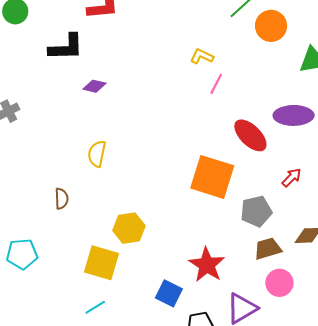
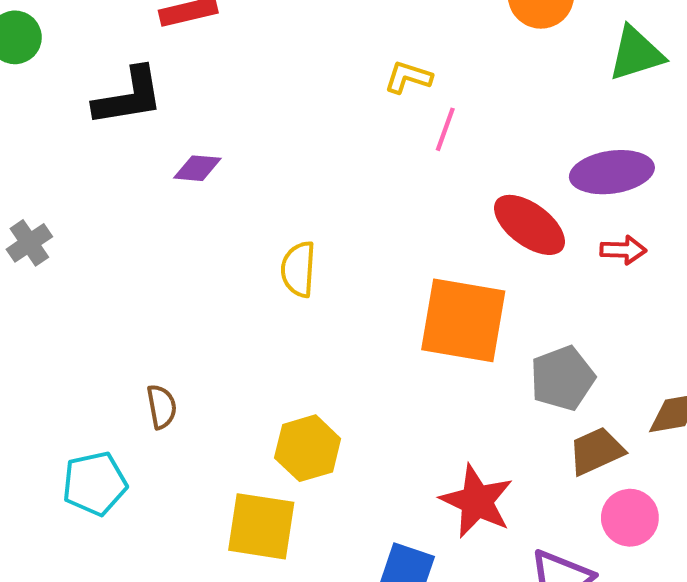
yellow semicircle: (97, 154) -> (298, 269), moved
red arrow: (292, 178) -> (623, 250), moved, turned 55
cyan pentagon: (22, 254) -> (95, 484), moved

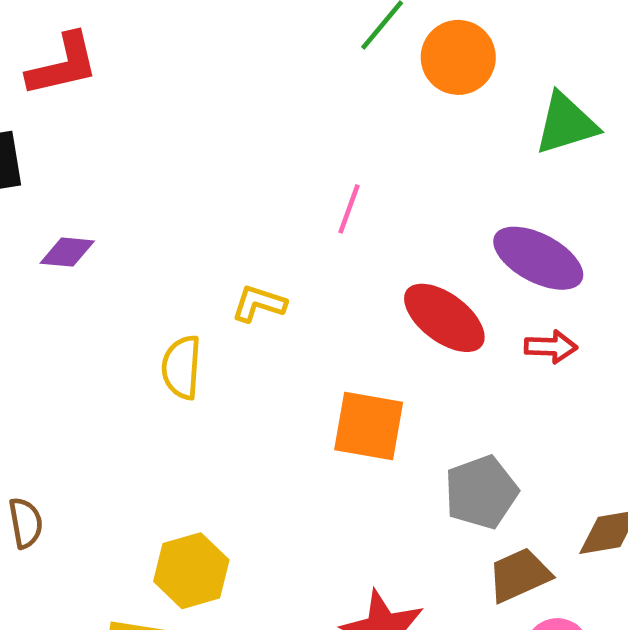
yellow L-shape: (408, 77) -> (259, 304), moved
purple ellipse: (612, 172) -> (538, 258), turned 36
orange square: (463, 320) -> (369, 426), size x0.7

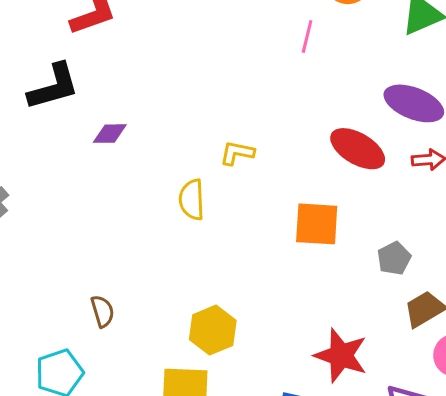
pink line: (349, 209) -> (307, 36), moved
gray pentagon: (481, 492) -> (394, 258), size x0.7

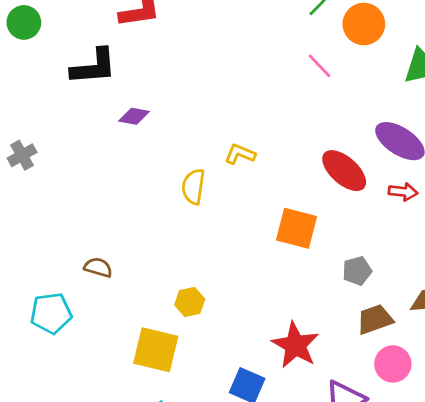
pink line: (307, 36) -> (320, 66), turned -68
brown semicircle: (102, 311) -> (98, 267), turned -68
yellow hexagon: (213, 330) -> (190, 302), size x0.7

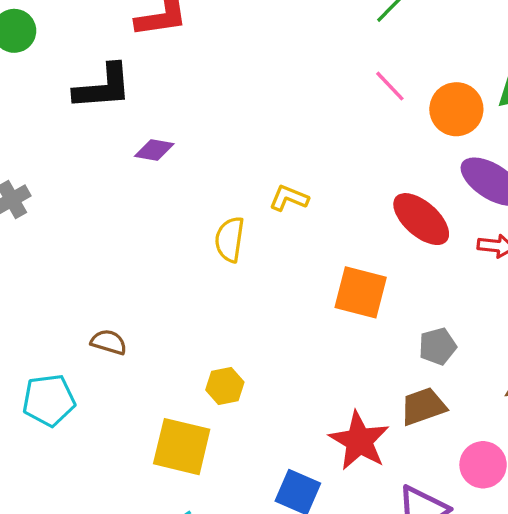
orange circle: (364, 24) -> (456, 109), moved
brown trapezoid: (375, 319) -> (423, 406), moved

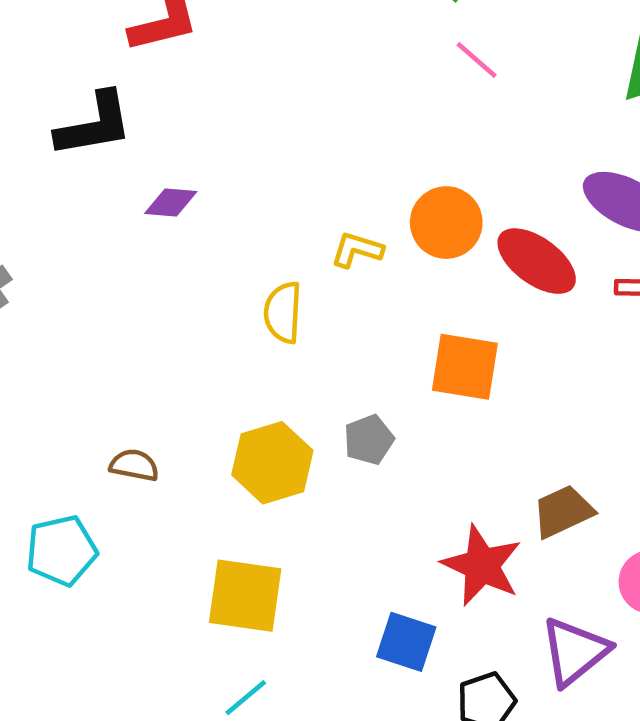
pink line: (390, 86) -> (477, 60), moved
orange circle: (456, 109) -> (446, 223), moved
gray pentagon: (438, 346) -> (369, 440), moved
yellow hexagon: (225, 386) -> (272, 463), moved, size x1.6

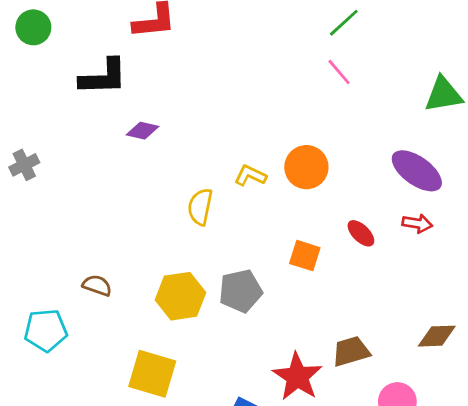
red ellipse: (537, 261) -> (361, 233), moved, size x0.6
orange square: (465, 367) -> (305, 256), size x0.7
gray pentagon: (369, 440) -> (241, 291), size x1.4

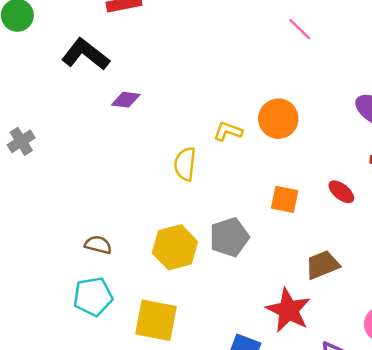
black L-shape: (103, 77) -> (85, 54), turned -135
red ellipse: (361, 233) -> (341, 192), moved
cyan pentagon: (46, 330) -> (93, 296), moved
brown trapezoid: (351, 351) -> (322, 265), moved

